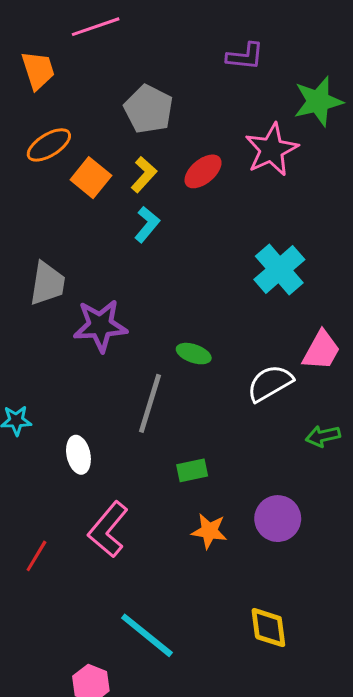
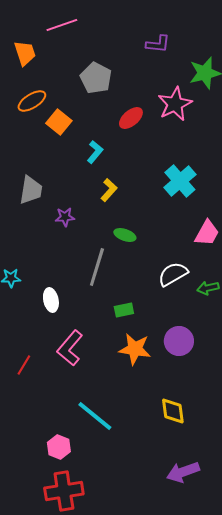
yellow L-shape: (144, 175) -> (109, 190), moved
purple star: (100, 326) -> (65, 217), size x0.6
white semicircle: (270, 383) -> (173, 274), moved
orange star: (209, 531) -> (135, 349), size x1.4

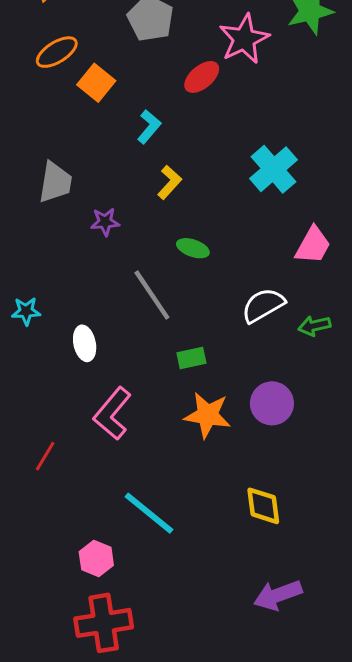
pink star: (175, 104) -> (244, 39), moved
gray line: (97, 267) -> (152, 295), turned -51
red line: (24, 365) -> (45, 456), moved

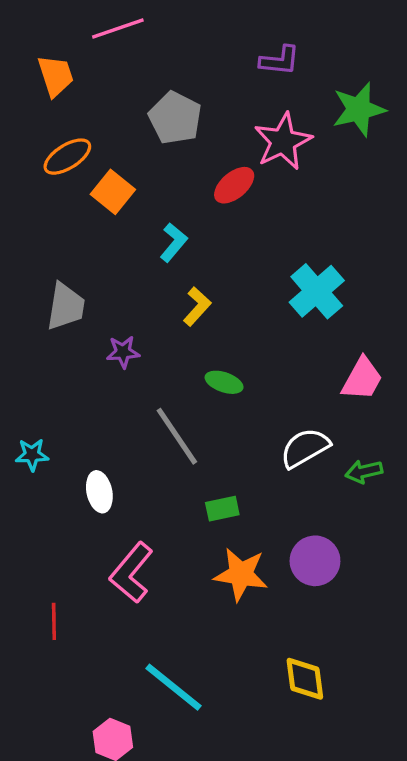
red line: (45, 456) -> (54, 621), turned -32

